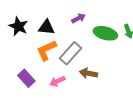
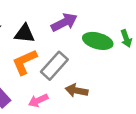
purple arrow: (78, 18) -> (64, 22), size x1.5

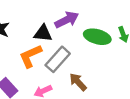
black triangle: (25, 33) -> (43, 33), moved
brown arrow: (77, 91) -> (78, 82), turned 36

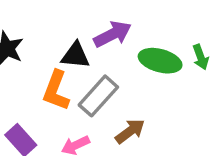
orange L-shape: (30, 56) -> (56, 91), turned -45
brown arrow: (78, 82) -> (130, 131), turned 96

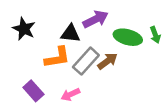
orange L-shape: (56, 91) -> (57, 57), turned -120
brown arrow: (130, 131) -> (107, 61), moved

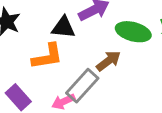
gray rectangle: (86, 61) -> (82, 86), moved

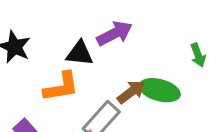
green ellipse: (133, 32) -> (160, 90), moved

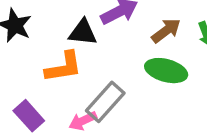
brown arrow: (131, 92) -> (166, 31), moved

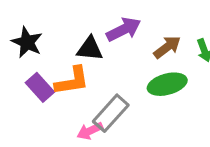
green ellipse: (166, 71) -> (167, 84), turned -30
purple rectangle: (29, 116) -> (40, 87), moved

